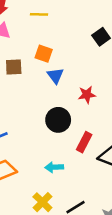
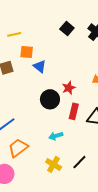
yellow line: (39, 14) -> (14, 34), moved
red star: (87, 95) -> (69, 88), moved

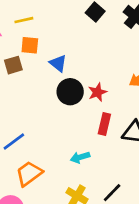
orange square: (27, 52) -> (30, 45), moved
black circle: (50, 99) -> (70, 92), moved

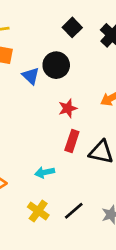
black circle: (70, 92) -> (56, 65), moved

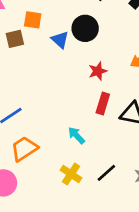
cyan arrow: (45, 172) -> (76, 135), turned 60

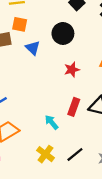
blue triangle: (60, 40) -> (33, 48), moved
red rectangle: (103, 103) -> (74, 107), moved

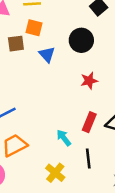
black line: (75, 155) -> (88, 159), moved, turned -60

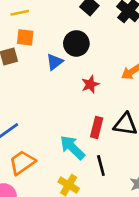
blue triangle: (47, 54) -> (55, 62), moved, turned 42
cyan arrow: (64, 138) -> (72, 147), size x1.5

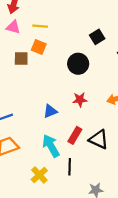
blue triangle: (55, 62) -> (50, 111), moved

